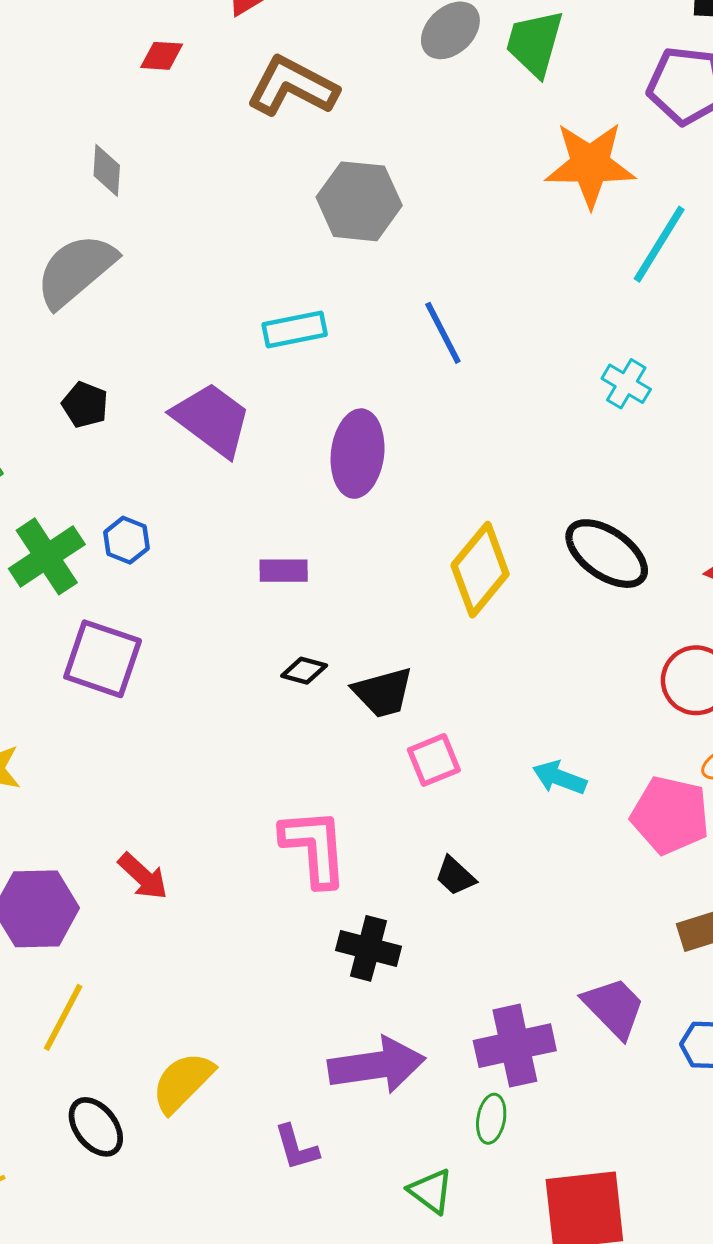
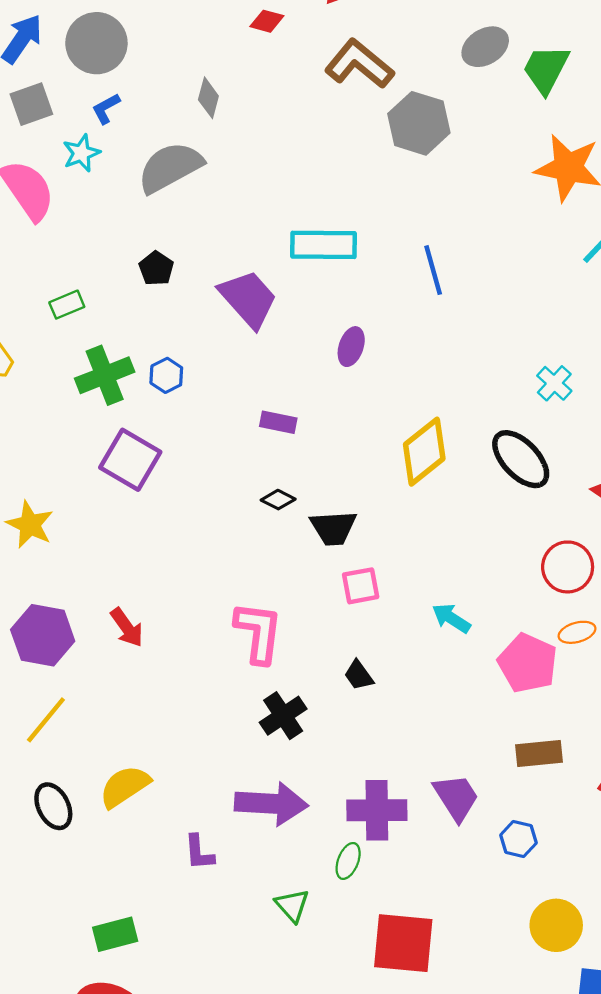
gray hexagon: (359, 201) -> (419, 123), moved
cyan rectangle: (295, 330) -> (324, 245), size x1.4
cyan cross: (626, 384) -> (554, 383), moved
purple ellipse: (358, 454) -> (351, 347), size x0.6
black cross: (368, 948) -> (283, 716), turned 30

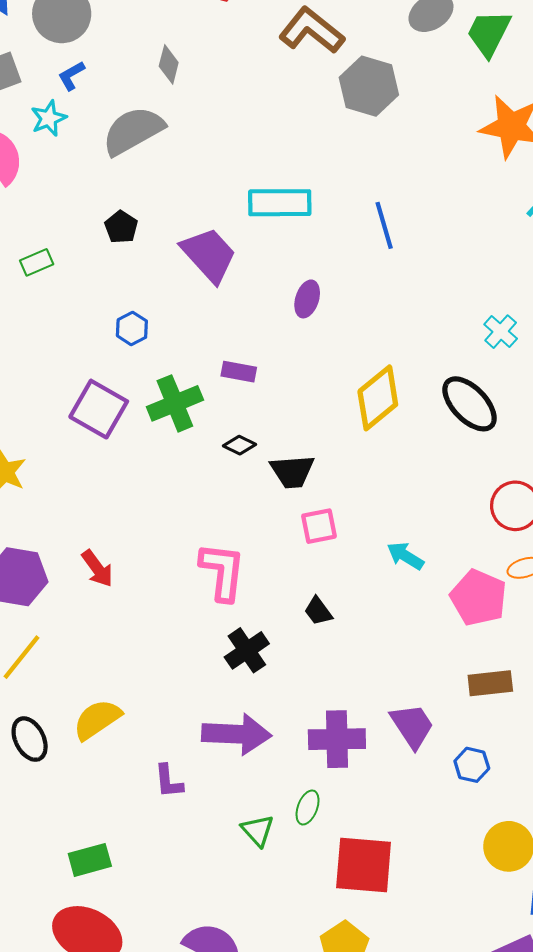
green cross: (105, 375) -> (175, 403), moved
green ellipse: (348, 861) -> (308, 807), moved

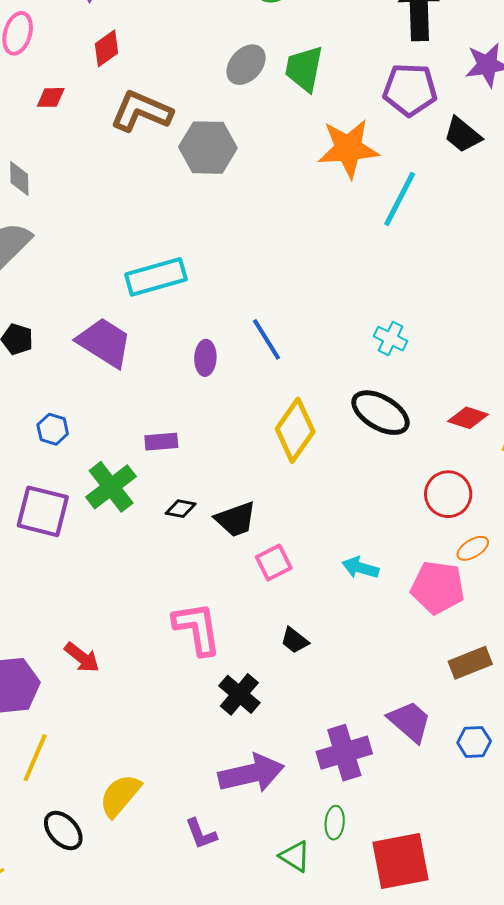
blue line: (384, 225) -> (266, 339), moved

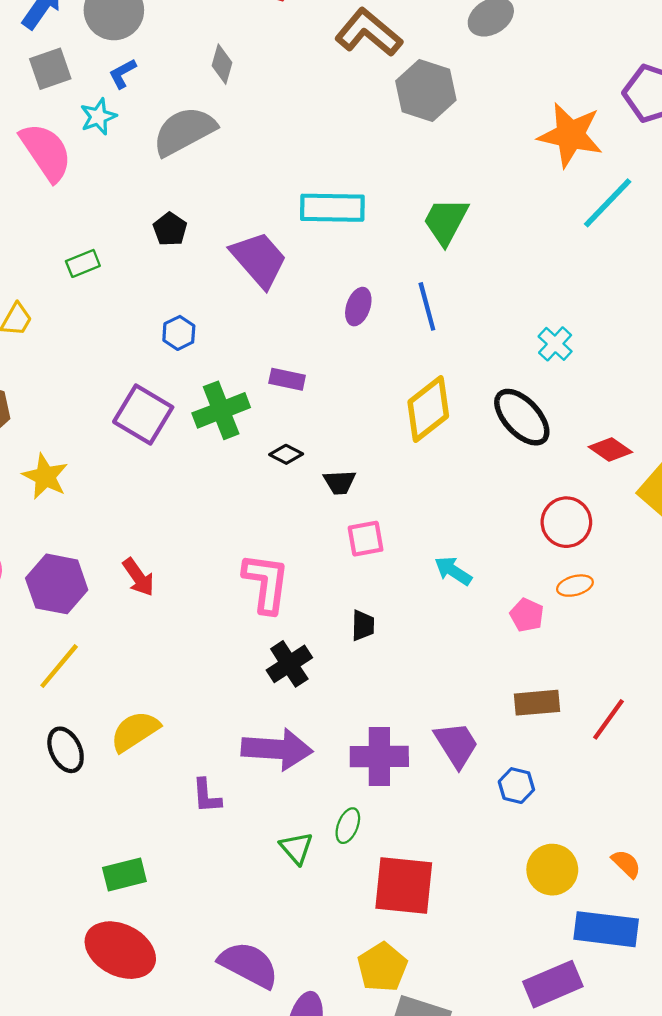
green trapezoid: (304, 69) -> (446, 221), moved
black trapezoid: (236, 519) -> (340, 482), size x0.7
pink pentagon: (438, 587) -> (527, 615), size x0.6
black trapezoid: (295, 640) -> (363, 625), turned -144

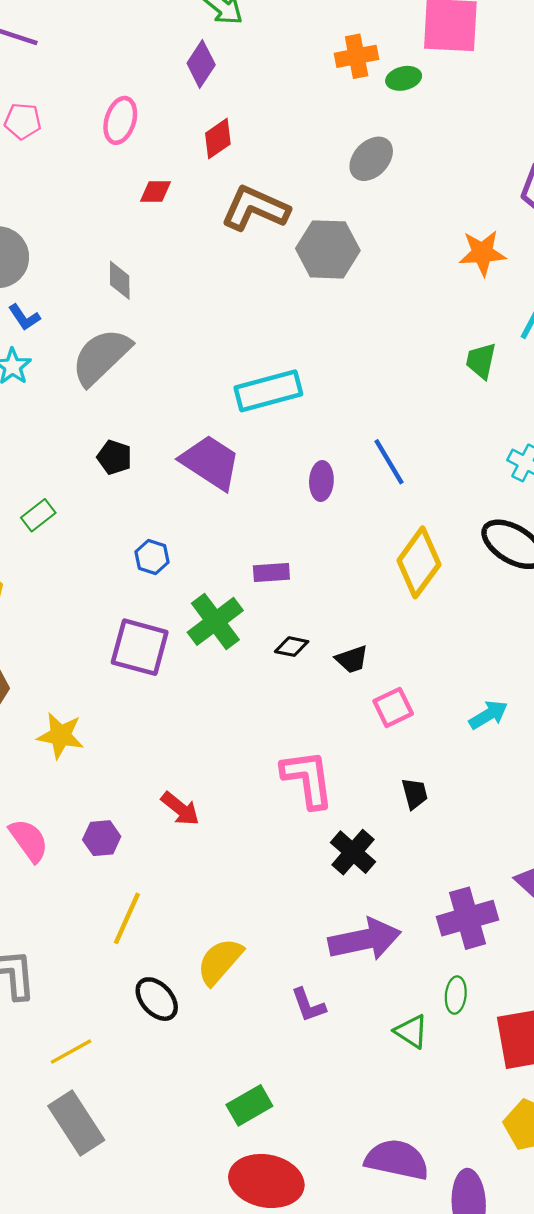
blue L-shape: (122, 74) -> (24, 317), turned -80
orange star: (570, 135) -> (482, 253), size x0.7
green trapezoid: (446, 221) -> (481, 361), moved, size x0.7
cyan arrow: (453, 571) -> (488, 715), turned 132
purple hexagon: (57, 584) -> (102, 838), size x0.6

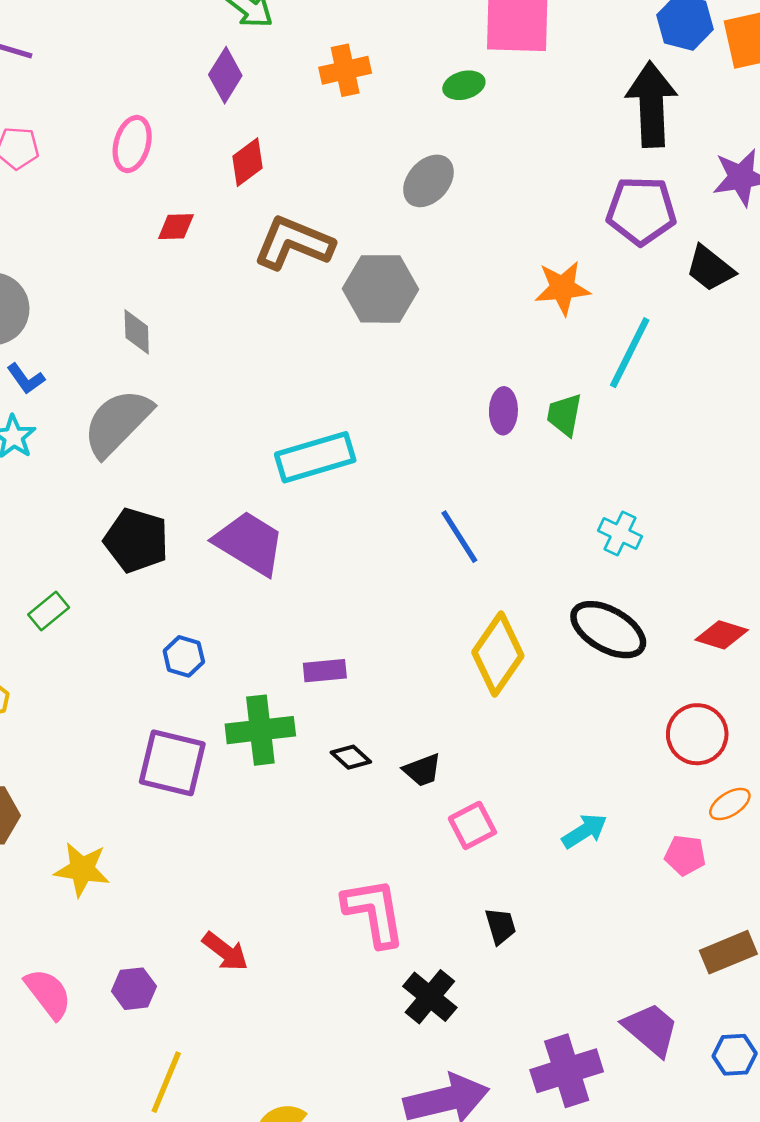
orange cross: (357, 56) -> (345, 70), moved
black pentagon: (114, 457) -> (136, 540), size x1.6
purple ellipse: (321, 481) -> (503, 411), moved
green cross: (215, 621) -> (260, 730), turned 32
black diamond: (292, 647) -> (351, 757), turned 32

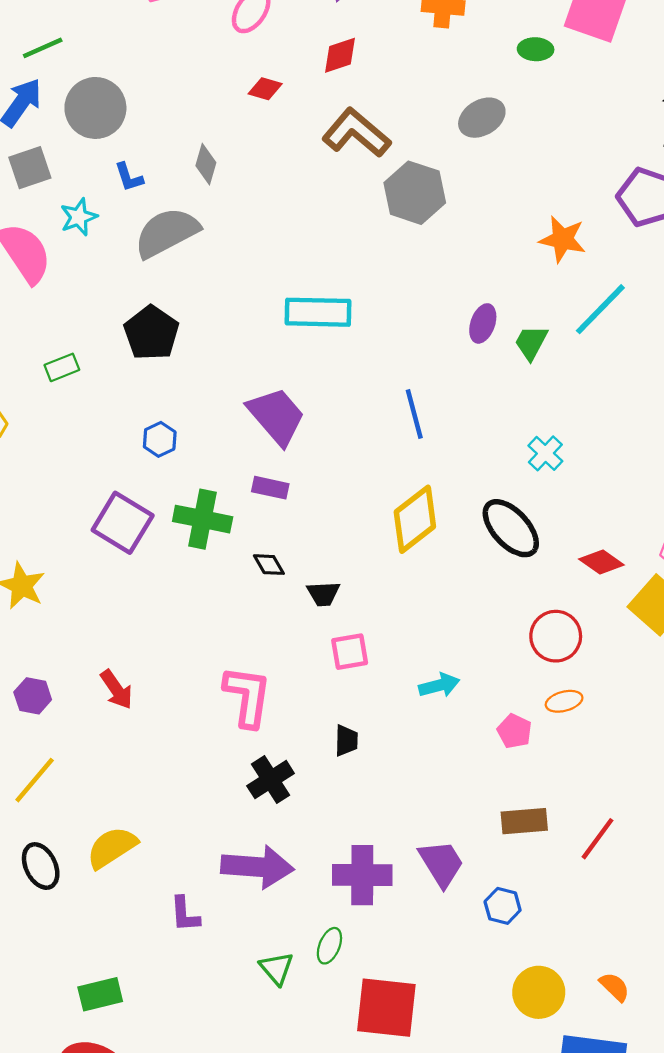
blue L-shape: (26, 379) -> (129, 177), moved
purple trapezoid: (249, 543) -> (276, 416), moved

